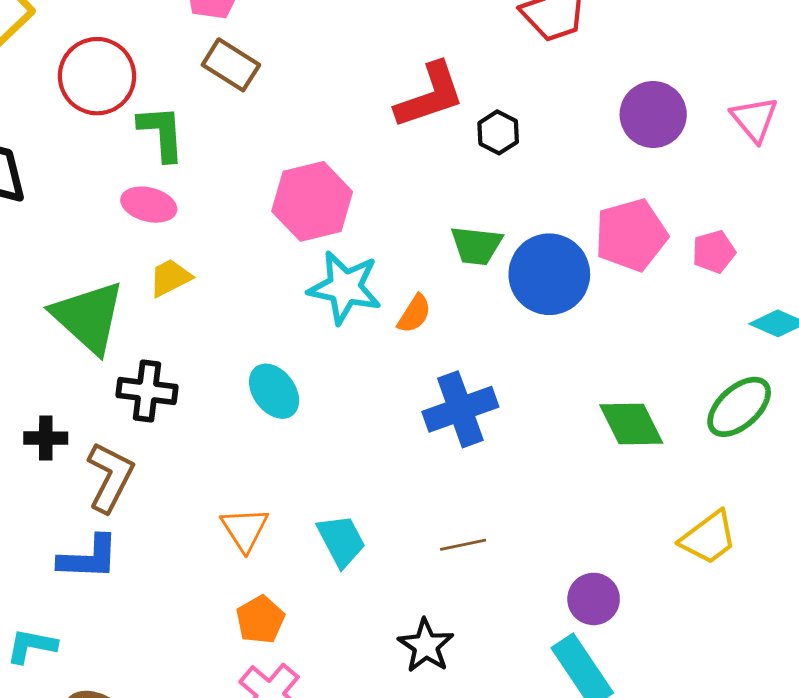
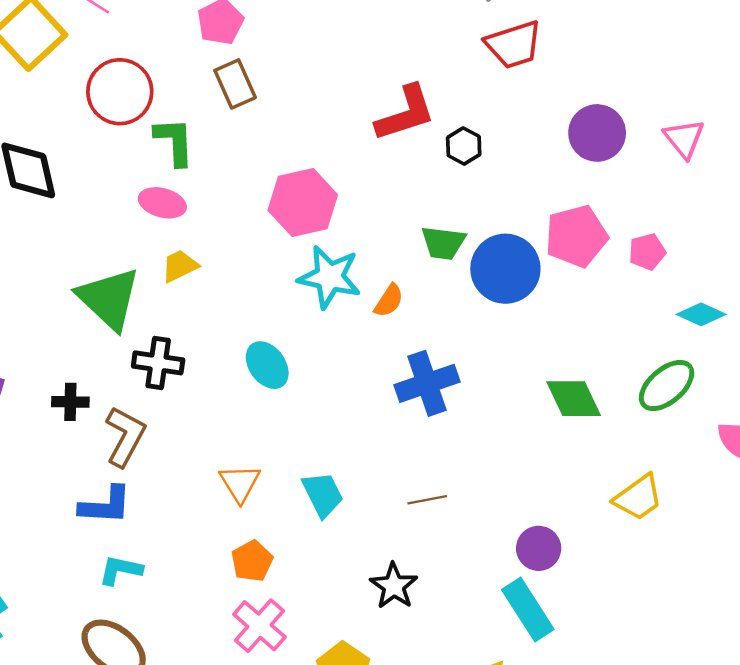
brown rectangle: (231, 65) -> (235, 84), turned 33
cyan L-shape: (31, 646) -> (120, 570), moved

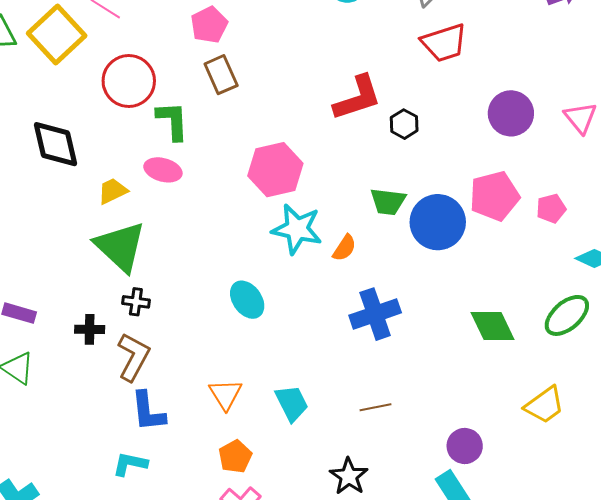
yellow trapezoid: (180, 266) -> (113, 191), moved
black cross: (158, 363) -> (136, 302), moved, size x0.7
blue L-shape: (105, 505) -> (148, 411), moved, turned 81

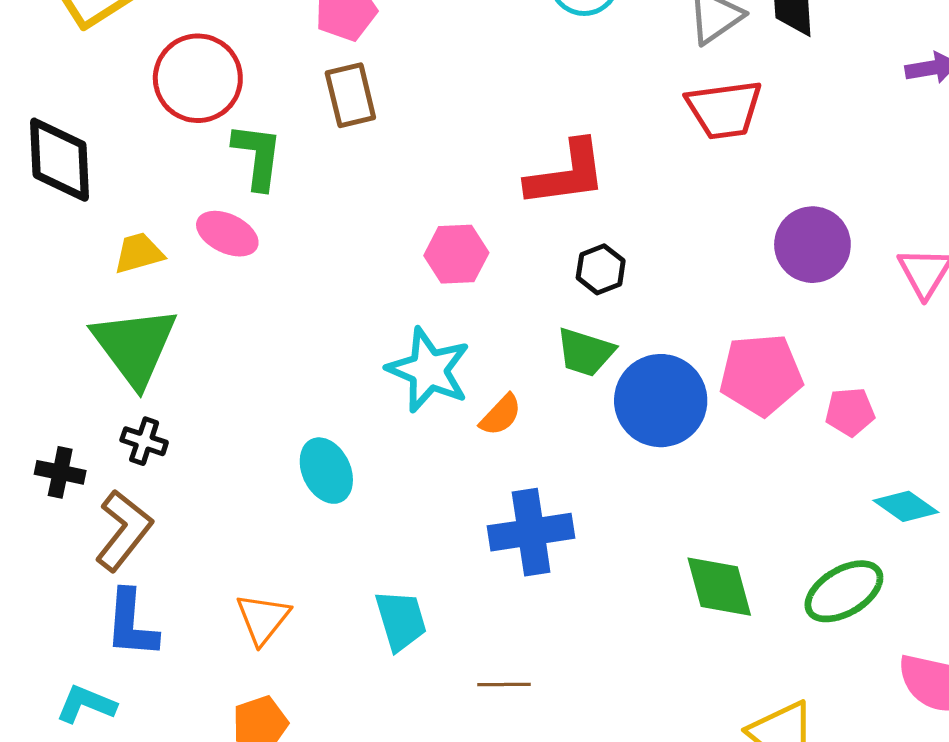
black hexagon: (404, 124) -> (601, 269), moved
pink hexagon: (275, 170) -> (456, 254), moved, size x0.7
cyan trapezoid: (292, 403) -> (401, 620), moved

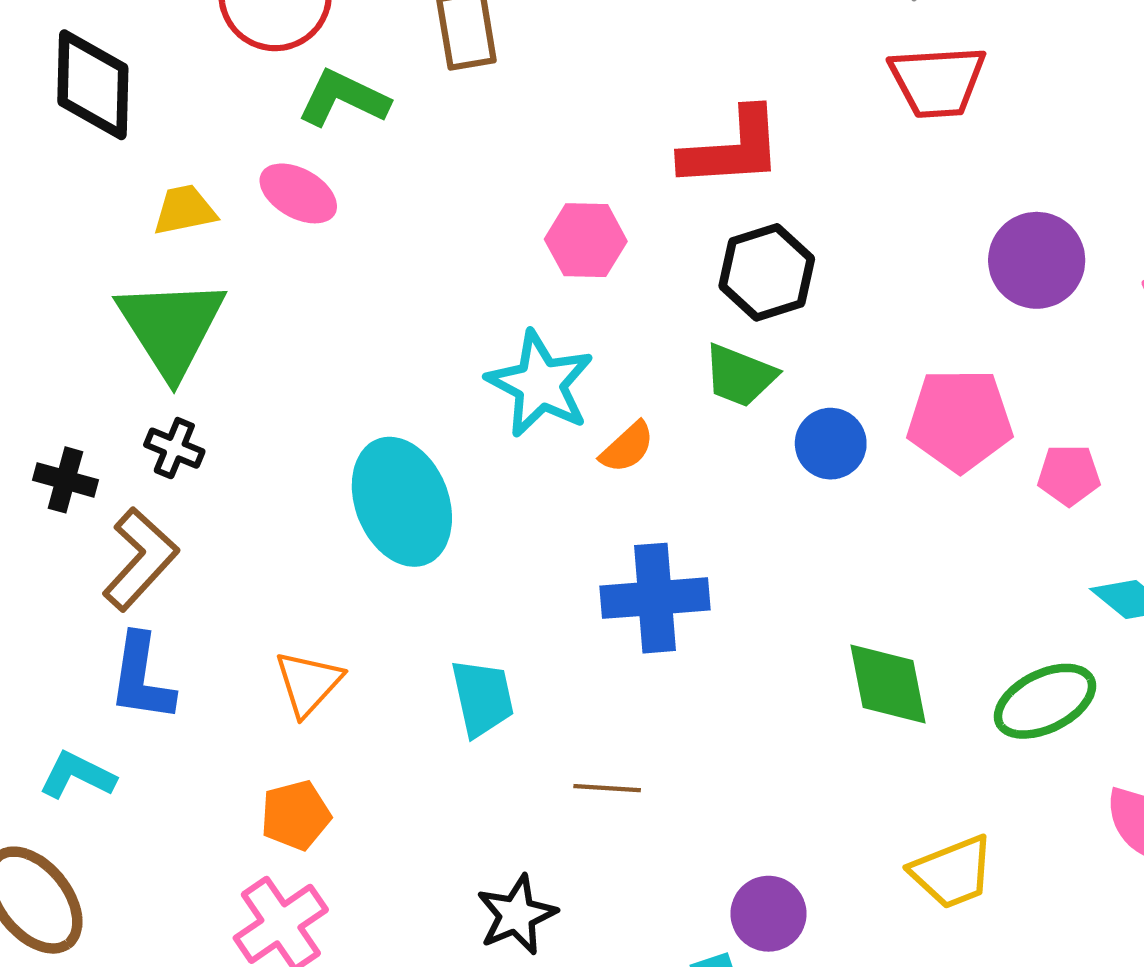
green L-shape: (257, 156) -> (343, 98), turned -76
black hexagon: (601, 269) -> (767, 272), size x1.5
blue circle: (661, 401) -> (831, 444), size x0.6
cyan ellipse: (326, 471) -> (402, 502), size x1.5

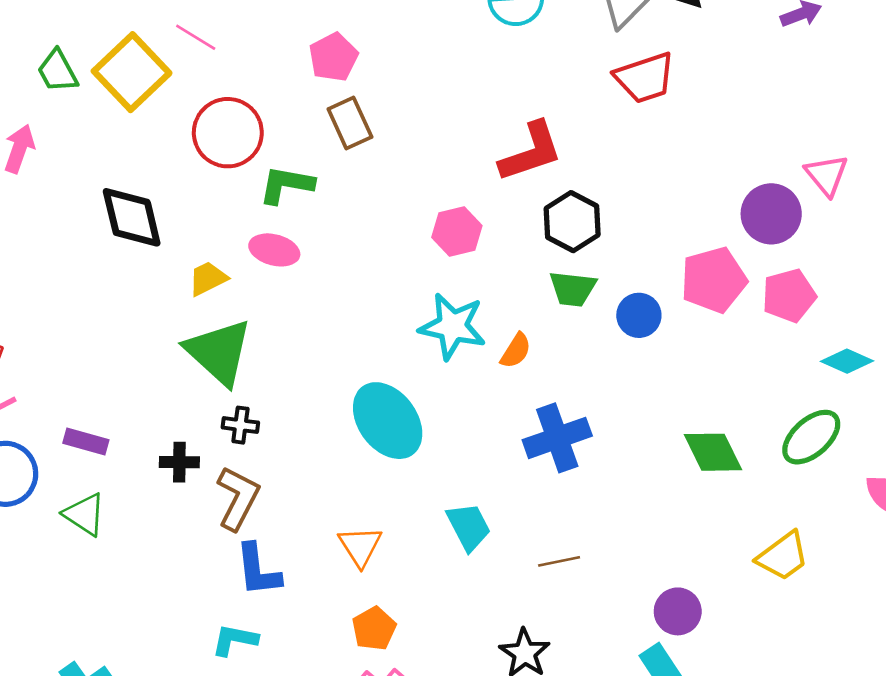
purple circle: (1037, 260) -> (771, 214), moved
pink pentagon: (1069, 475) -> (789, 296), size x1.4

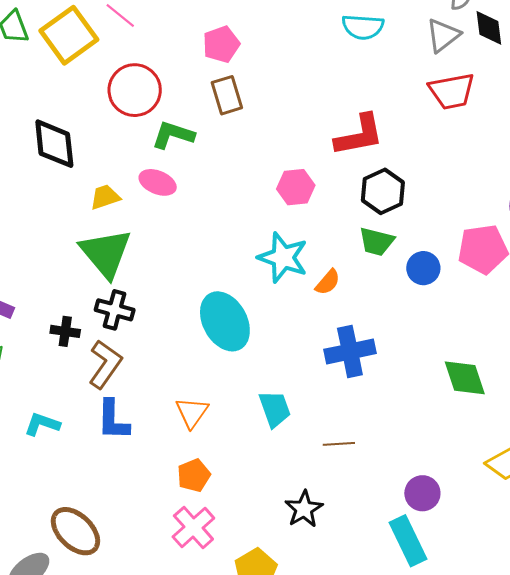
black cross: (240, 425) -> (115, 310), size x1.4
cyan L-shape: (235, 640) -> (42, 424), moved

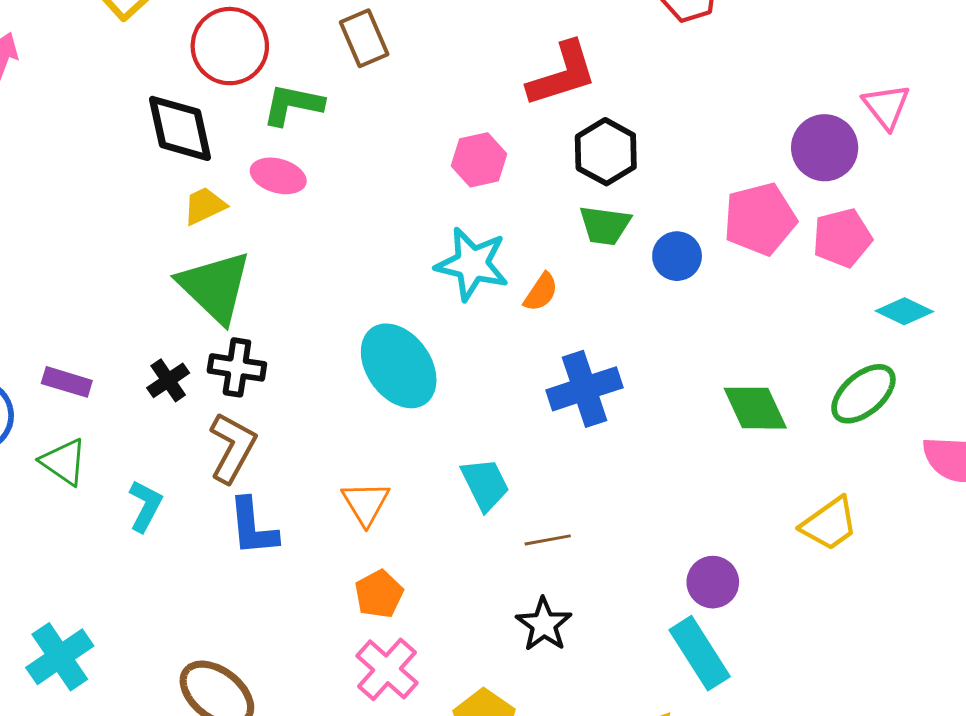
black diamond: (54, 144) -> (180, 128), moved
black cross: (65, 331) -> (168, 380), moved, turned -36
cyan L-shape: (42, 424) -> (145, 506), moved, turned 105
brown line: (339, 444) -> (548, 540), moved

